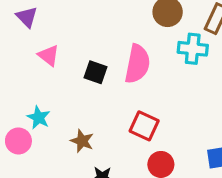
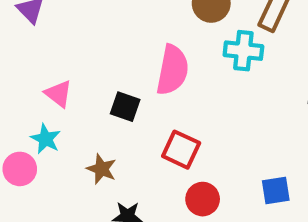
pink triangle: (49, 55) -> (58, 94), moved
black square: (96, 72) -> (125, 107), moved

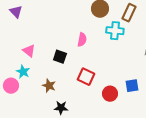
pink semicircle: (172, 70) -> (82, 40), size x0.6
blue square: (276, 190) -> (132, 86), moved
red circle: (203, 199) -> (110, 94), moved

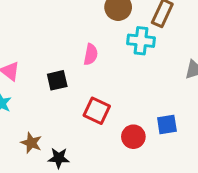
black square: (60, 57) -> (57, 80), turned -32
brown star: (49, 86) -> (31, 143), moved

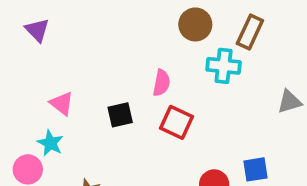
red square: (97, 111) -> (177, 122), moved

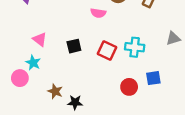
cyan cross: (224, 66) -> (135, 47), moved
pink semicircle: (161, 83) -> (98, 13), moved, turned 88

